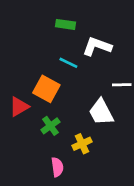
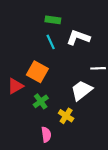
cyan line: (68, 63) -> (51, 42), moved, turned 40
white trapezoid: (101, 112) -> (81, 90), turned 80
yellow cross: (82, 144) -> (66, 116), turned -32

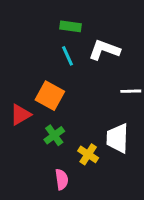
white trapezoid: (81, 90) -> (118, 138), moved, turned -50

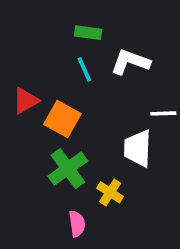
red triangle: (20, 115) -> (26, 101), moved
green cross: (54, 135) -> (68, 169), size x1.5
white trapezoid: (118, 138) -> (138, 148), moved

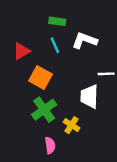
red triangle: (26, 101) -> (21, 51), moved

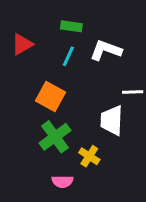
cyan line: (55, 45) -> (68, 56), turned 49
red triangle: (21, 51) -> (22, 44), moved
pink semicircle: (50, 145) -> (62, 182), turned 98

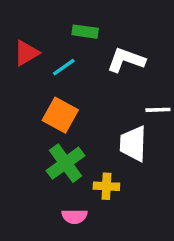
cyan line: (68, 56) -> (64, 67), moved, turned 30
yellow cross: (89, 156) -> (106, 186), turned -30

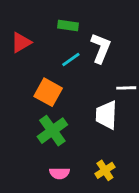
white L-shape: (126, 60) -> (101, 48), turned 92
cyan line: (64, 67) -> (71, 60), moved
yellow cross: (106, 186) -> (105, 170), moved, turned -36

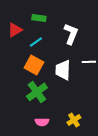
green rectangle: (68, 25) -> (39, 18), moved
cyan line: (71, 60) -> (36, 42), moved
white trapezoid: (106, 115) -> (63, 70), moved

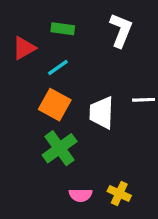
white L-shape: (71, 34) -> (121, 30), moved
yellow cross: (74, 120) -> (119, 193), turned -32
pink semicircle: (42, 122) -> (81, 195), moved

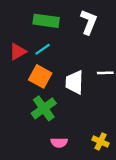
green rectangle: (63, 29) -> (46, 21), size x1.5
red triangle: (24, 48) -> (18, 52), moved
yellow cross: (119, 193) -> (101, 141), moved

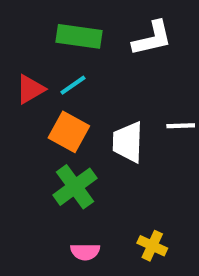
white L-shape: (89, 22) -> (152, 38), turned 55
yellow cross: (101, 141) -> (152, 246), moved
pink semicircle: (59, 143) -> (85, 252), moved

